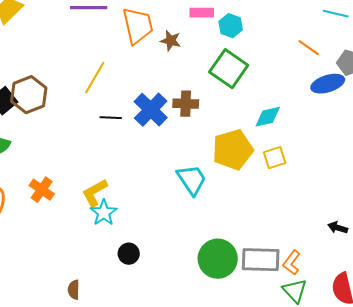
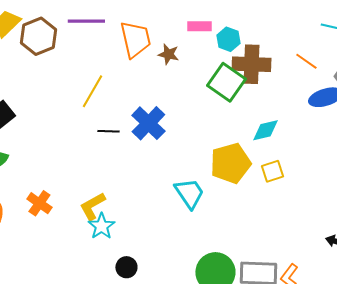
brown hexagon: (29, 95) -> (38, 36), moved
brown cross: (186, 104) -> (251, 64), moved, size x1.5

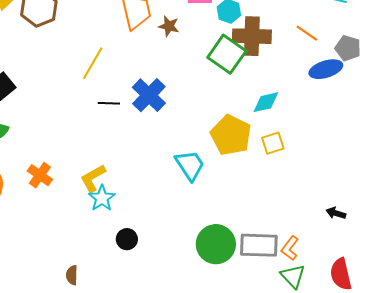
yellow pentagon: (230, 163) -> (231, 135), turned -30

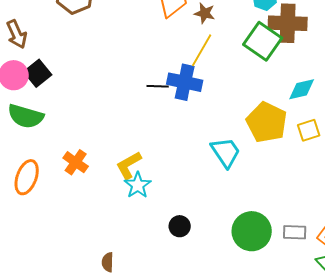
yellow line: (93, 63) -> (202, 50), moved
blue cross: (149, 95) -> (185, 82), turned -32
black line: (109, 103) -> (158, 86), moved
black circle: (127, 239) -> (180, 226), moved
gray rectangle: (259, 245) -> (295, 232), size x0.6

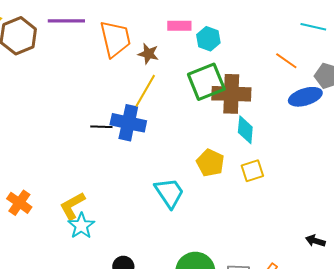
brown cross: (288, 23) -> (231, 94), moved
green square: (263, 41) -> (206, 82), turned 33
cyan diamond: (302, 89) -> (245, 130), turned -72
yellow pentagon: (267, 122) -> (210, 163), size x0.7

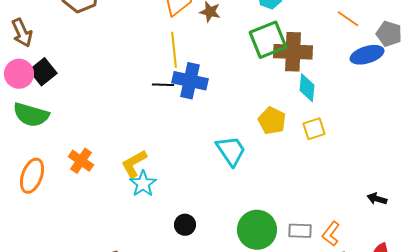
yellow line: (145, 91) -> (174, 50), moved, turned -36

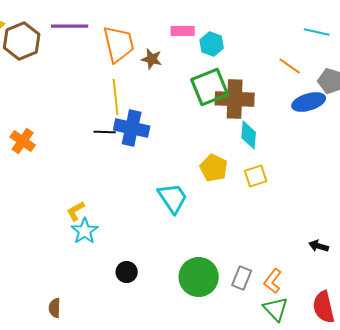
orange cross: (81, 161) -> (23, 141), moved
yellow L-shape: (134, 164) -> (76, 211), size x0.7
gray rectangle: (300, 231) -> (242, 278), turned -70

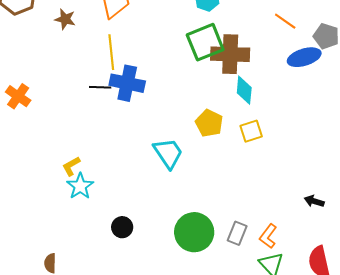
brown star: (152, 59) -> (65, 19), moved

